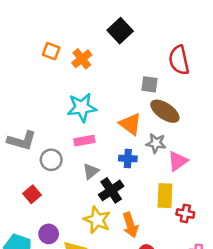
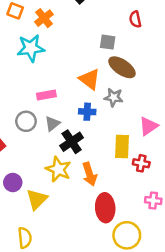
red semicircle: (179, 60) -> (135, 19), size x0.6
cyan star: (82, 107) -> (31, 48), moved
gray circle: (51, 160) -> (26, 121), moved
pink triangle: (178, 161) -> (148, 126), moved

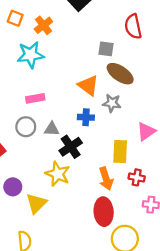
red semicircle: (135, 19) -> (133, 26), size x1.5
pink rectangle: (46, 95) -> (35, 98), moved
gray triangle: (52, 124) -> (52, 129), turned 42
red cross: (141, 163) -> (137, 177), moved
orange arrow: (90, 174) -> (106, 179), moved

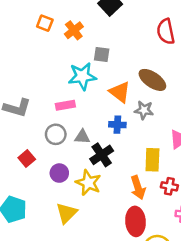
gray square: (106, 49) -> (102, 55), moved
cyan star: (30, 55) -> (82, 76), moved
purple circle: (13, 187) -> (59, 173), moved

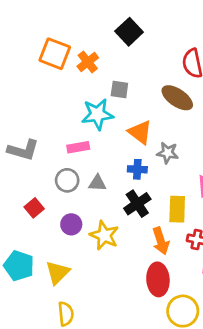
orange square: (45, 23) -> (55, 54), size x1.6
brown ellipse: (152, 80) -> (177, 98), moved
black cross: (102, 155) -> (137, 204), moved
yellow triangle: (67, 213) -> (58, 273), moved

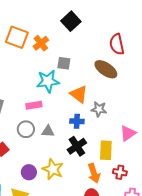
purple circle: (71, 224) -> (29, 172), moved

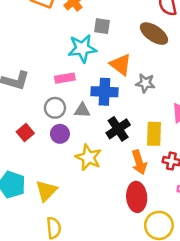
blue cross: (77, 121) -> (104, 92), moved, size x1.5
purple circle: (29, 172) -> (60, 134), moved

